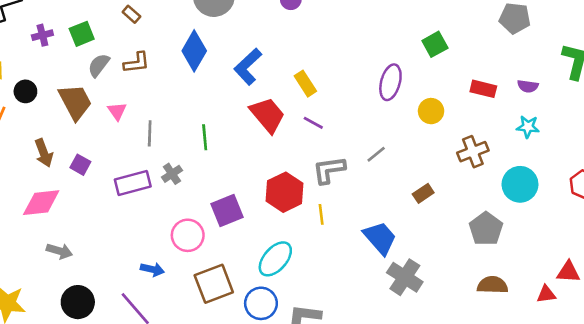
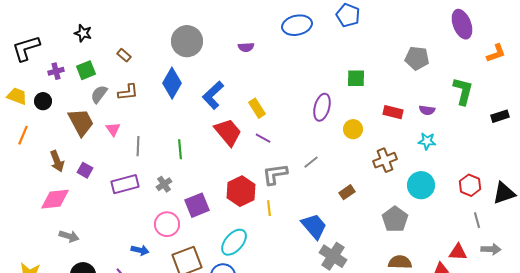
green square: (435, 44) -> (356, 78), turned 30
black circle: (25, 91) -> (43, 101), moved
gray cross: (172, 174) -> (164, 184), moved

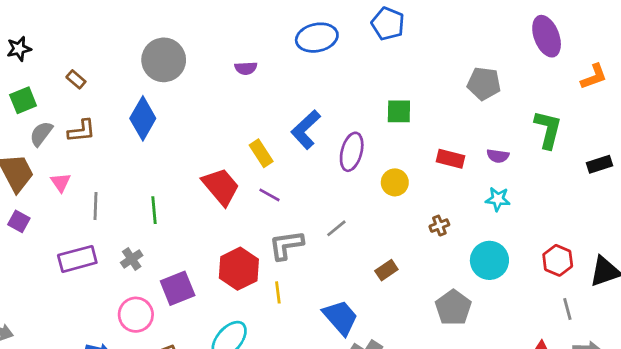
black star: (83, 33) -> (19, 49), turned -30
blue L-shape: (213, 95) -> (306, 129), moved
brown cross: (385, 160) -> (439, 226), size x0.6
purple square: (85, 170) -> (19, 221), moved

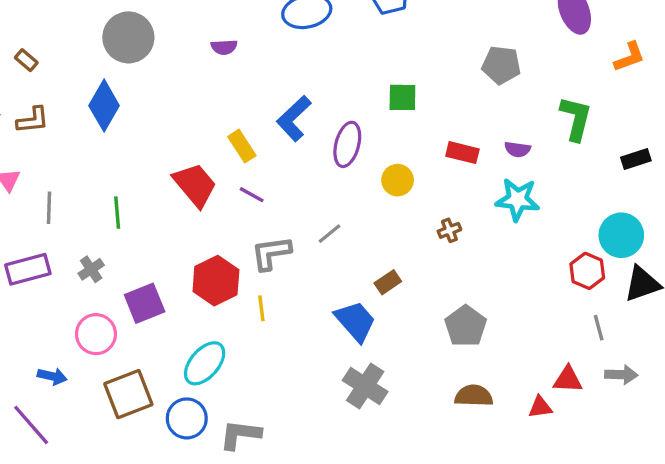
cyan star: (498, 199) -> (518, 200), size x1.5
cyan circle: (489, 260) -> (621, 235), moved
blue trapezoid: (341, 317) -> (355, 321), moved

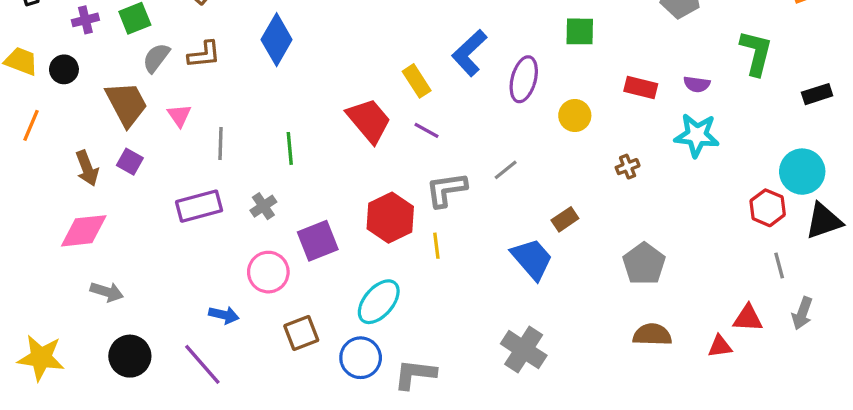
gray arrow: (621, 375) -> (802, 313), turned 108
gray cross: (365, 386) -> (524, 350), moved
brown square: (128, 394) -> (301, 333), size x0.7

